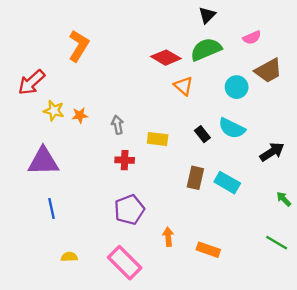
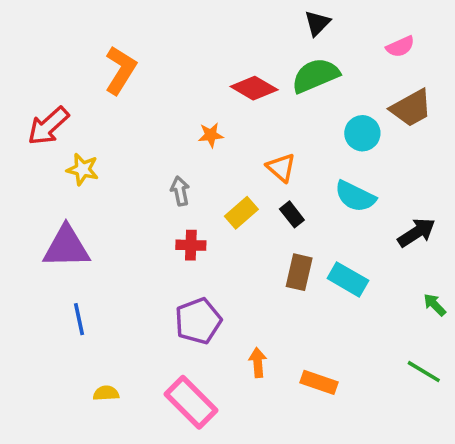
pink semicircle: (252, 38) -> (400, 47), moved
orange triangle: (184, 86) -> (281, 168), moved
orange star: (80, 115) -> (211, 135), moved
black rectangle: (202, 134) -> (292, 214), moved
yellow rectangle: (158, 139) -> (241, 213), turned -48

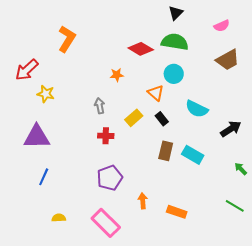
green semicircle: (315, 75) -> (175, 42), turned 32
cyan circle: (362, 133) -> (174, 74), moved
blue line: (79, 319) -> (44, 177), turned 36

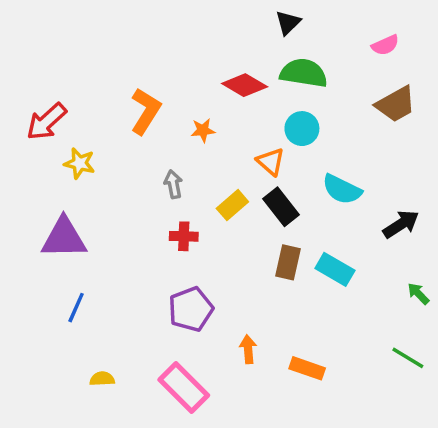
black triangle: (176, 13) -> (288, 23), moved
orange L-shape: (67, 39) -> (146, 111), moved
black rectangle: (162, 119) -> (281, 207), size x1.5

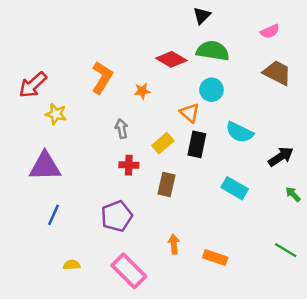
brown trapezoid: (396, 104) -> (277, 73), turned -124
black rectangle: (281, 207) -> (197, 144), turned 50
brown rectangle: (288, 262) -> (167, 185), moved
green arrow: (418, 294) -> (293, 194), moved
purple pentagon: (191, 309) -> (117, 216), moved

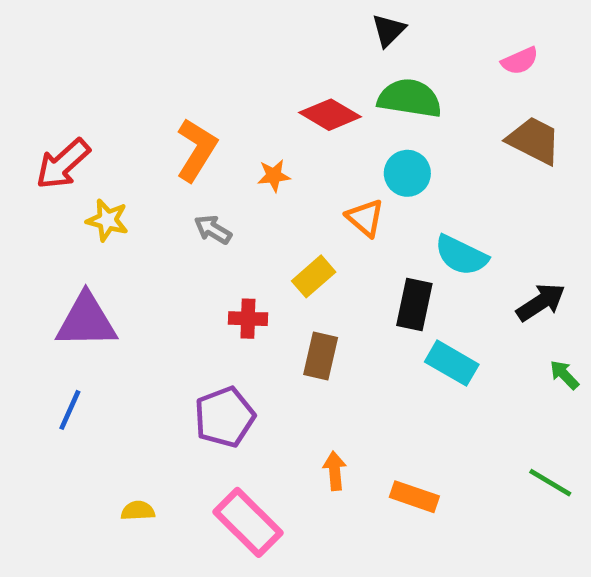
gray arrow: (122, 129) -> (213, 230), moved, turned -48
black rectangle: (197, 144) -> (414, 305), moved
blue line: (53, 215) -> (70, 410), moved

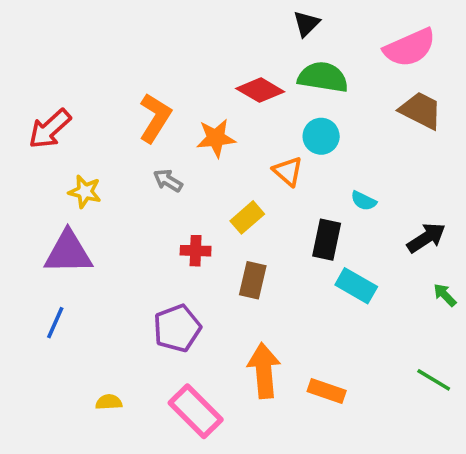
pink semicircle: (520, 61) -> (410, 48), size x1.8
orange star: (274, 176) -> (216, 138), size x1.5
yellow star: (107, 220) -> (85, 192), moved
cyan semicircle: (461, 255) -> (364, 201), size x0.6
orange arrow: (335, 471) -> (264, 371), size x1.8

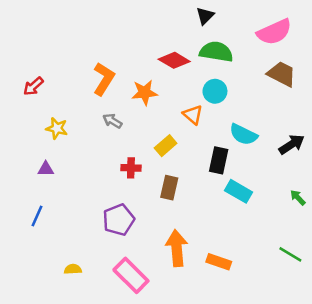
red arrow: (50, 129) -> (33, 86), size x0.7
cyan semicircle: (364, 201) -> (243, 134), size x1.6
black arrow: (426, 238) -> (292, 144), moved
purple triangle: (68, 253) -> (46, 169), size x0.5

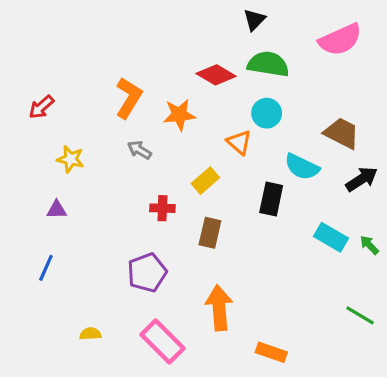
brown trapezoid: (282, 74) -> (342, 133), moved
cyan rectangle: (238, 191) -> (331, 237), moved
orange rectangle: (219, 262) -> (271, 352), moved

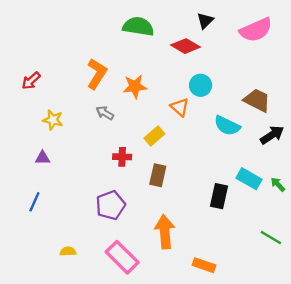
black triangle: (254, 20) -> (205, 21), moved
green semicircle: (268, 64) -> (138, 26), moved
red diamond: (216, 75) -> (186, 46), moved
black rectangle: (271, 199) -> (219, 196), moved

